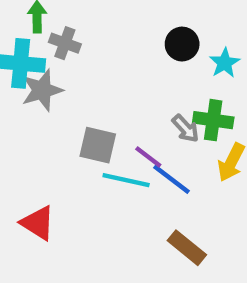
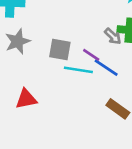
gray star: (42, 90) -> (18, 41), moved
red triangle: (38, 223) -> (26, 99), turned -40

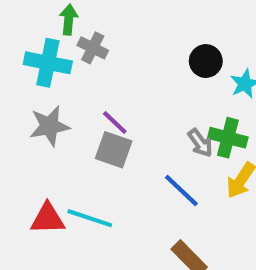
purple line: (91, 55) -> (115, 122), moved
cyan line: (78, 70) -> (90, 218), moved

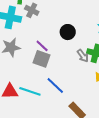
black circle: (206, 61) -> (68, 32), moved
blue line: (181, 190) -> (55, 85), moved

